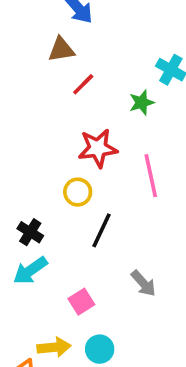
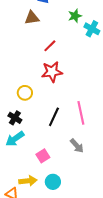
red line: (83, 84) -> (50, 46), moved
green star: (142, 103) -> (75, 16), moved
pink line: (151, 176) -> (81, 113), moved
yellow circle: (78, 192) -> (25, 93), moved

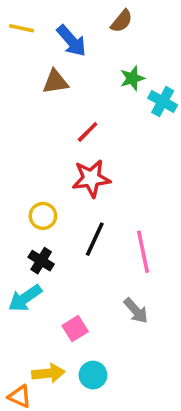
black line: (54, 117) -> (95, 239), moved
black cross: (15, 118) -> (41, 261), moved

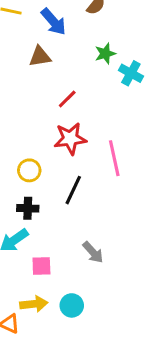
pink line: (143, 252) -> (114, 158), moved
black cross: (41, 261) -> (28, 208), turned -30
gray arrow: (136, 311) -> (93, 252), moved
pink square: (75, 329) -> (41, 266), moved, turned 30

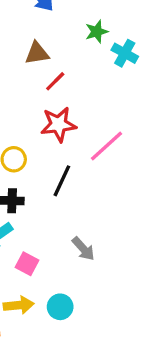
brown triangle: (40, 57) -> (37, 53), moved
pink line: (114, 158) -> (107, 146), turned 60
pink square: (41, 266) -> (27, 264), turned 30

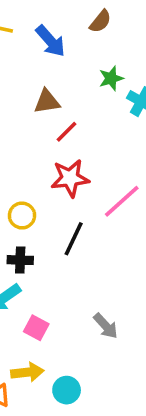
gray arrow: (83, 249) -> (106, 326), moved
cyan circle: (60, 307) -> (67, 390), moved

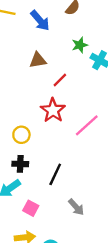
red line: (67, 132) -> (60, 80), moved
red star: (70, 178) -> (53, 110), turned -30
black line: (74, 239) -> (55, 174), moved

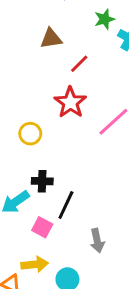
black cross: (20, 164) -> (42, 181), moved
black line: (55, 174) -> (66, 205), moved
gray arrow: (76, 207) -> (97, 241), moved, turned 30

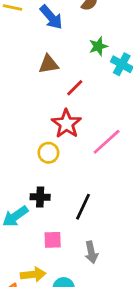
yellow circle: (30, 134) -> (48, 153), moved
black line: (66, 205) -> (83, 207), moved
pink square: (42, 227) -> (53, 240), moved, turned -30

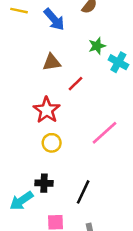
red star: (66, 124) -> (47, 110), moved

